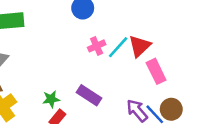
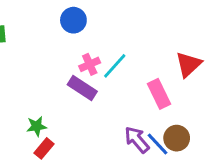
red triangle: (140, 46) -> (188, 64), moved
purple rectangle: (89, 95) -> (82, 88), moved

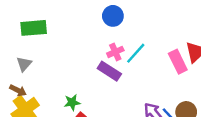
blue circle: (73, 20) -> (113, 16), moved
pink rectangle: (159, 94) -> (178, 62), moved

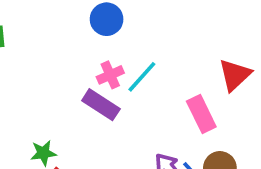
pink rectangle: (178, 62) -> (201, 114), moved

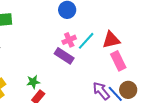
red triangle: (235, 75) -> (111, 40), moved, turned 30

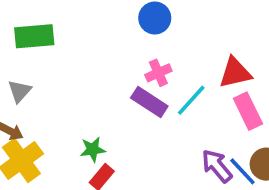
cyan line: (86, 41) -> (191, 100), moved

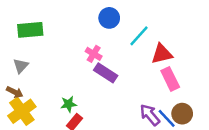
pink cross: (158, 73) -> (94, 54), moved, turned -35
cyan line: (191, 100) -> (139, 36), moved

